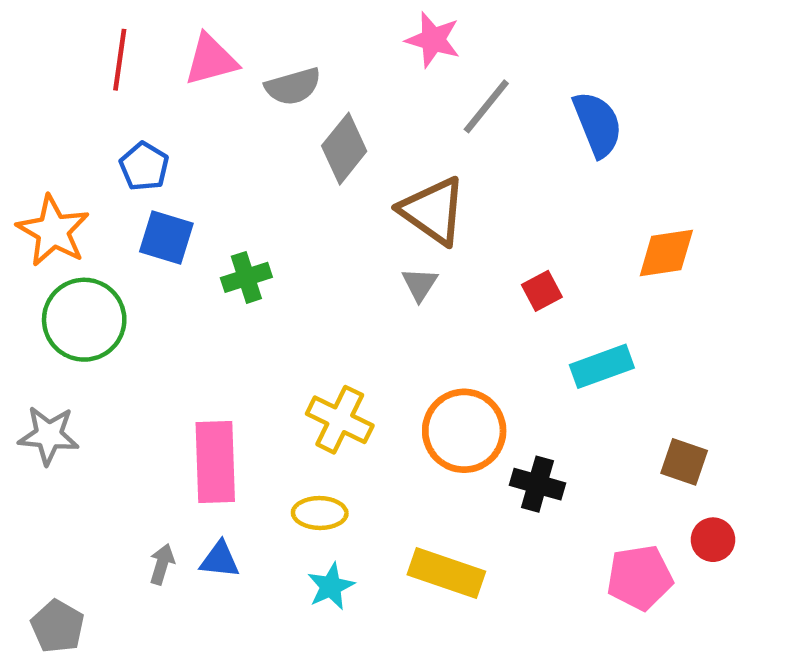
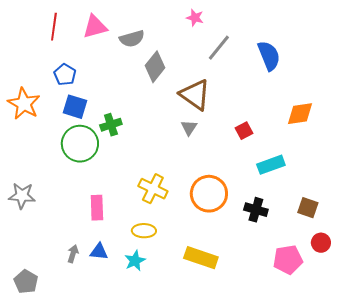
pink star: (433, 40) -> (195, 18), size x0.7
green circle: (84, 320) -> (80, 144), moved
pink rectangle: (215, 462) -> (97, 208), size x0.7
black cross: (537, 484) -> (256, 210), moved
cyan star: (331, 586) -> (135, 261), moved

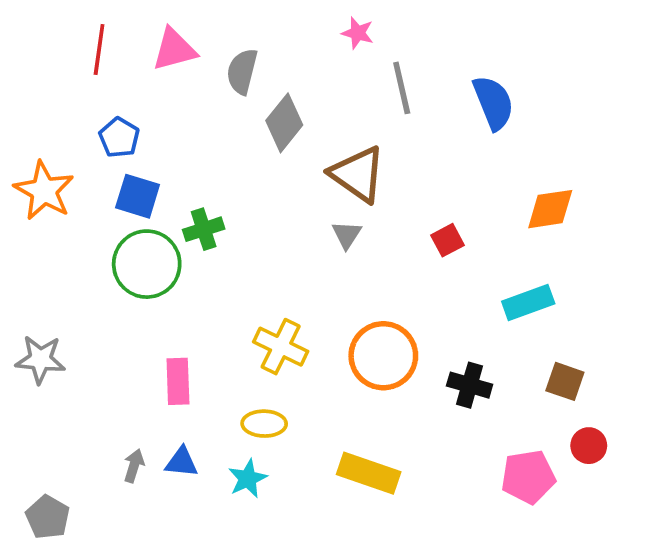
gray semicircle: (132, 39) -> (242, 71), turned 120
gray line: (219, 48) -> (402, 88), turned -52
cyan rectangle: (271, 165) -> (528, 303), moved

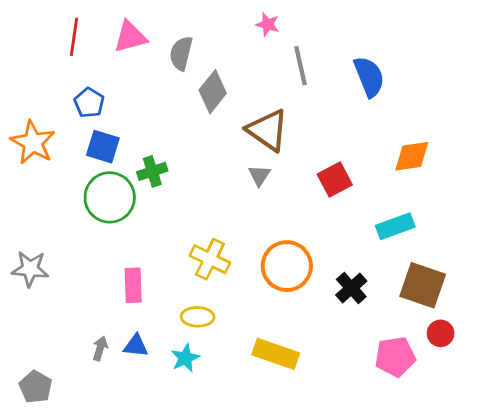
red square: (448, 240) -> (335, 180), size x1.4
brown square: (565, 381) -> (423, 285), size x1.6
black cross: (470, 385) -> (351, 288), turned 32

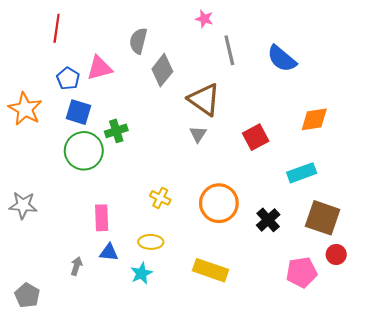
pink triangle: (130, 37) -> (99, 68), moved
blue semicircle: (369, 77) -> (282, 59), turned 152
yellow cross: (210, 259) -> (160, 198), size x0.7
blue triangle: (136, 346) -> (109, 252), moved

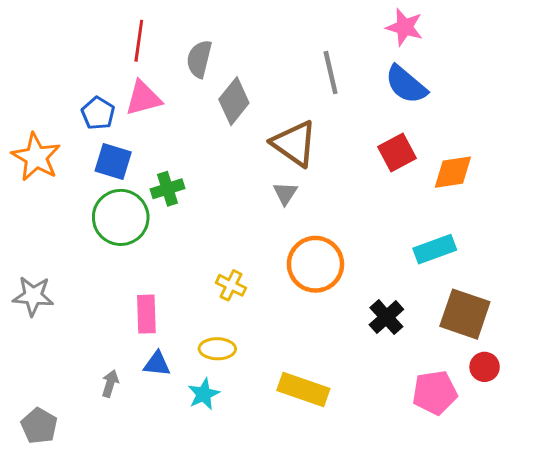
pink star: (204, 19) -> (405, 27), moved, size x1.4
red line: (57, 28) -> (139, 41), moved
red square: (256, 137) -> (397, 152), moved
orange circle: (219, 203) -> (315, 264), moved

